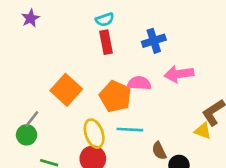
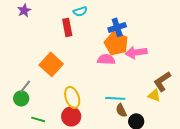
red rectangle: (106, 42) -> (67, 27), moved
orange pentagon: (115, 96) -> (116, 43), moved
cyan line: (130, 130) -> (115, 98), moved

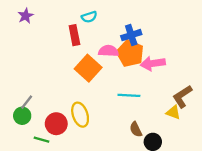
pink semicircle: (106, 59) -> (108, 51), moved
orange square: (51, 64) -> (88, 68), moved
cyan line: (115, 98) -> (129, 95), moved
red circle: (71, 116) -> (56, 124), moved

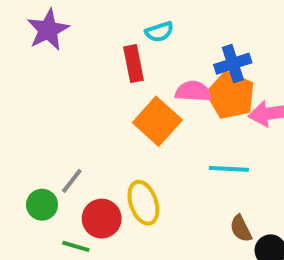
purple star: (26, 16) -> (48, 30), size x1.5
gray line: (27, 102) -> (72, 181), moved

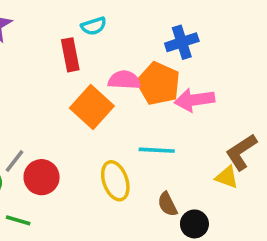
blue cross: (233, 64) -> (182, 42), moved
yellow ellipse: (143, 203) -> (115, 181), moved
red circle: (102, 219) -> (42, 177), moved

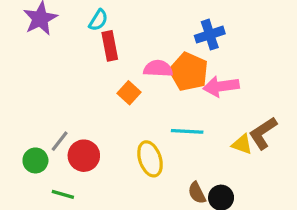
cyan semicircle: (94, 26) -> (98, 20), moved, turned -40
orange square: (92, 107) -> (129, 93), size x0.6
yellow triangle: (227, 177) -> (242, 144), moved
brown semicircle: (167, 204) -> (197, 193), moved

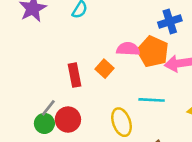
red rectangle: (110, 46) -> (74, 75), moved
green circle: (35, 160) -> (44, 123), moved

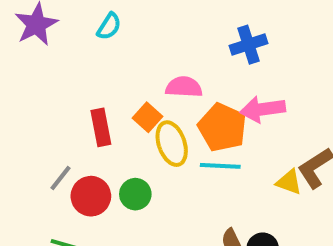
orange pentagon: (153, 52) -> (222, 127), moved
yellow ellipse: (122, 122) -> (172, 144), moved
green circle: (44, 123) -> (135, 194), moved

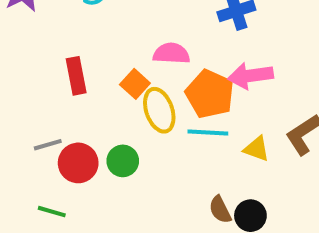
red rectangle: (101, 127) -> (76, 76), moved
gray line: (61, 178) -> (48, 145), turned 36
yellow triangle: (289, 182) -> (257, 149), moved

